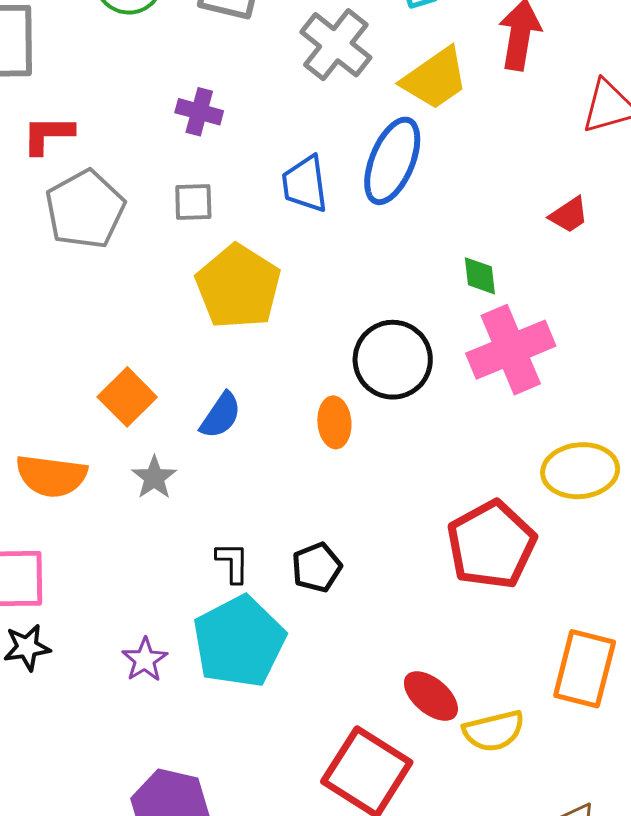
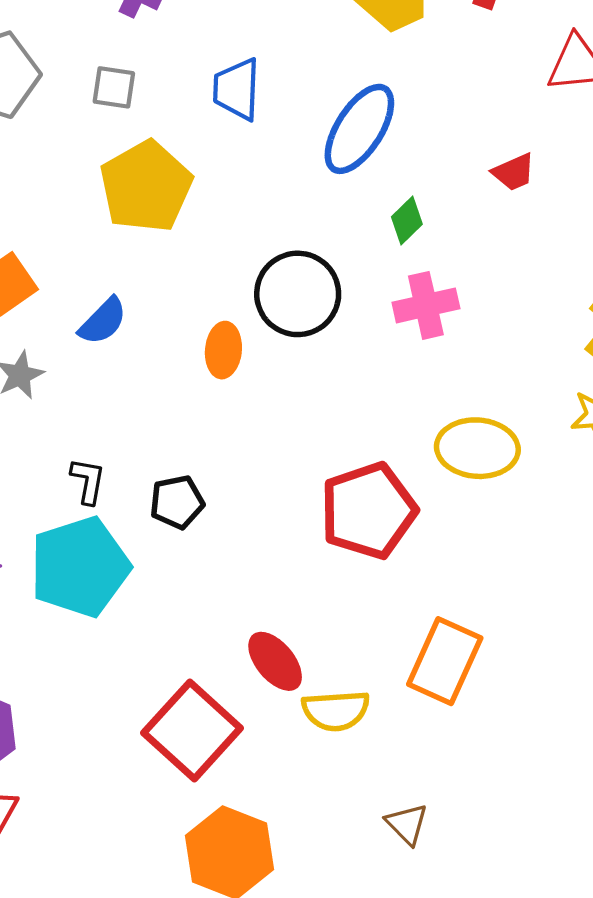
blue ellipse: (392, 161) -> (359, 129), moved
green diamond: (480, 276) -> (407, 221), turned 42
pink cross: (511, 350) -> (426, 305), size x0.7

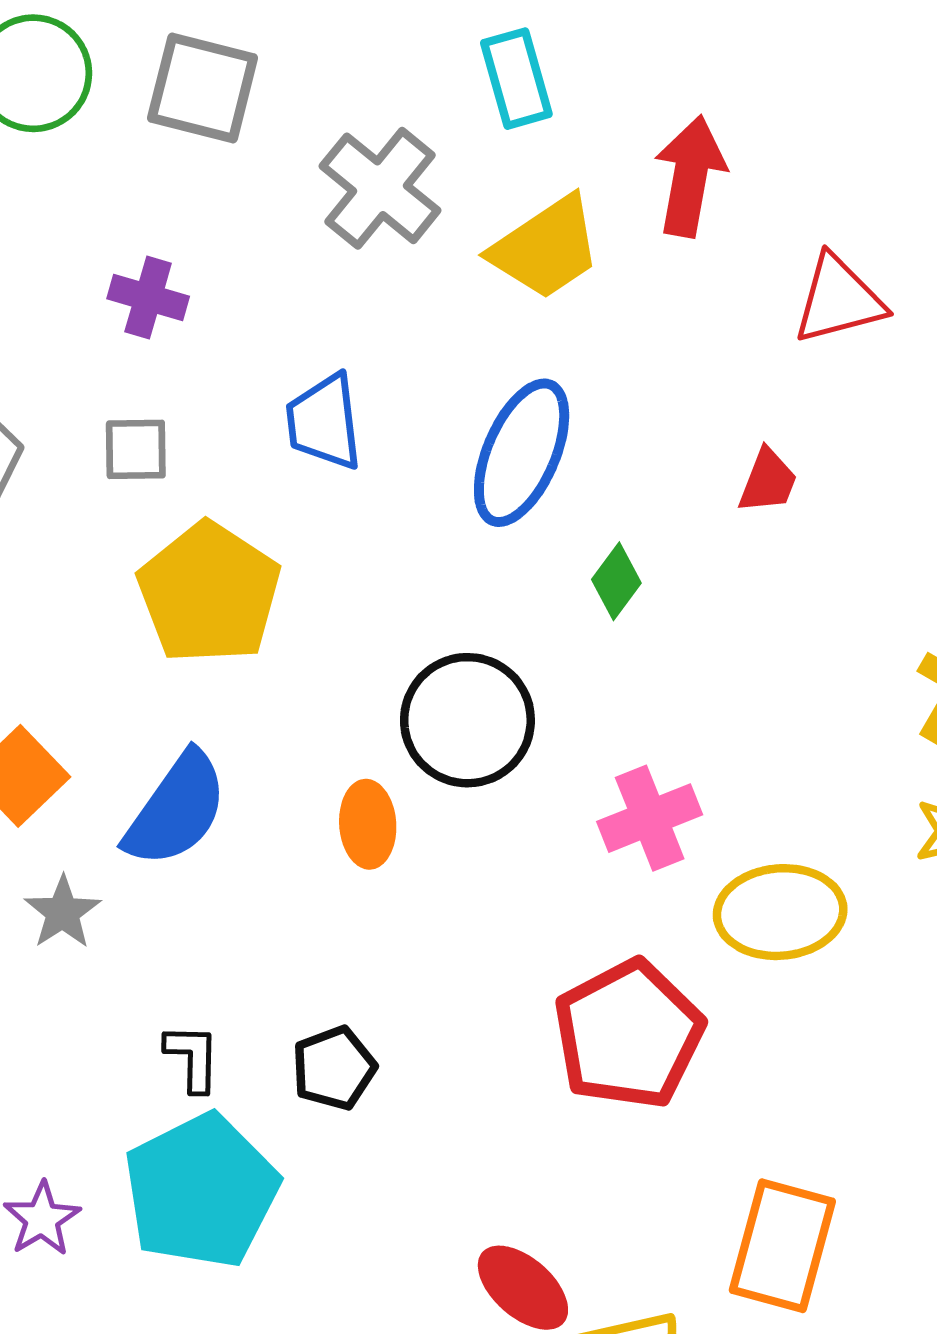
red trapezoid: (514, 172) -> (768, 481), turned -36
pink cross: (426, 305) -> (650, 818), moved
blue semicircle: (103, 321) -> (176, 810), size x1.5

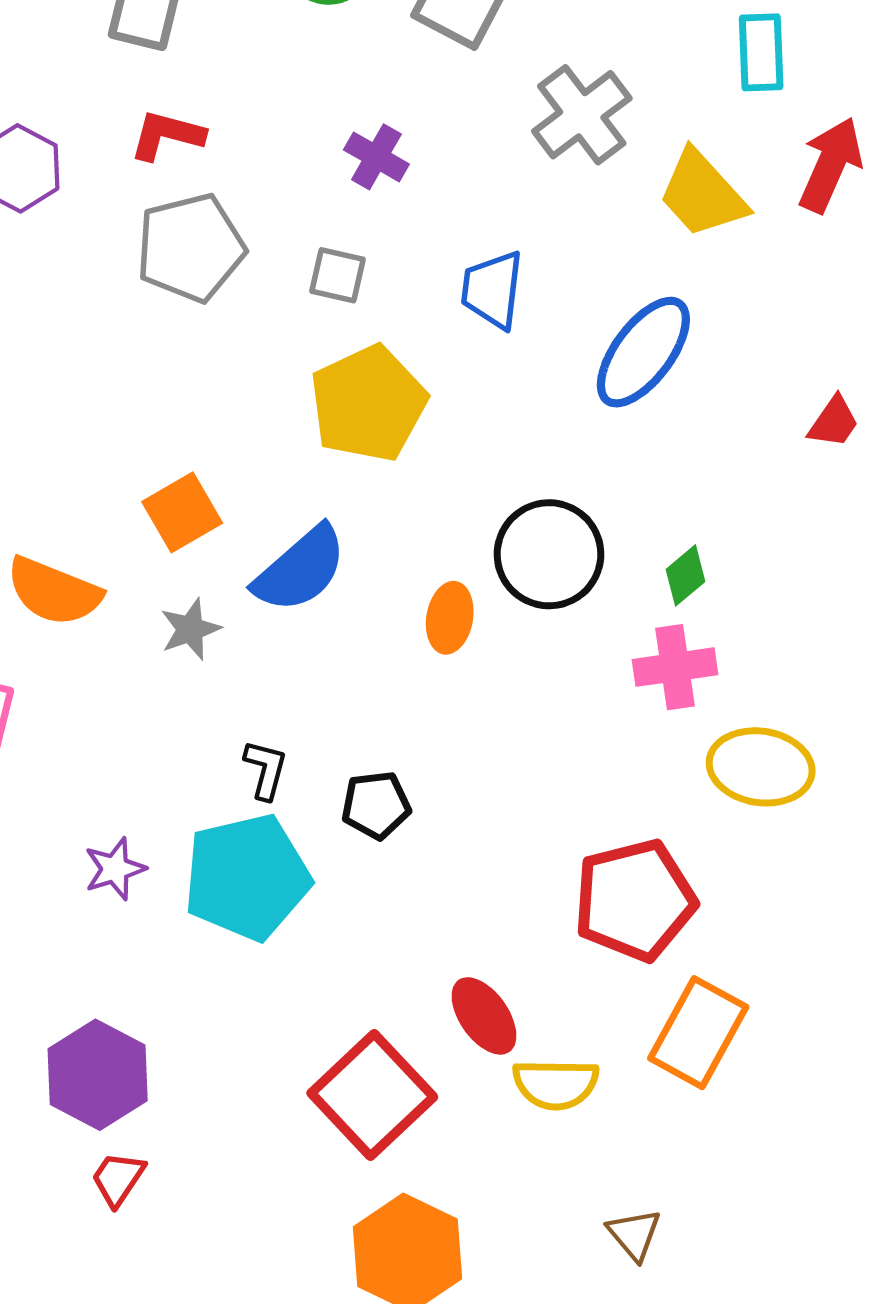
cyan rectangle: (516, 79) -> (761, 52), moved
yellow trapezoid: (546, 248) -> (702, 194), turned 68
green diamond: (616, 581) -> (685, 575), moved
red pentagon: (629, 1034) -> (635, 900), moved

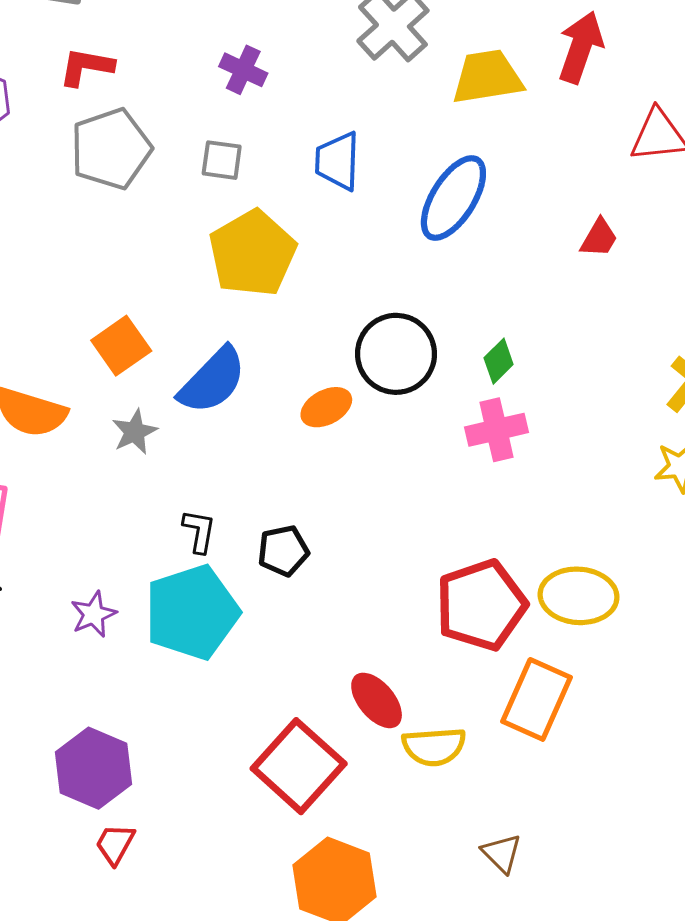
yellow trapezoid: (702, 194) -> (487, 77), turned 128
orange ellipse: (450, 618) -> (326, 407), turned 57
yellow ellipse: (761, 767) -> (579, 596), moved

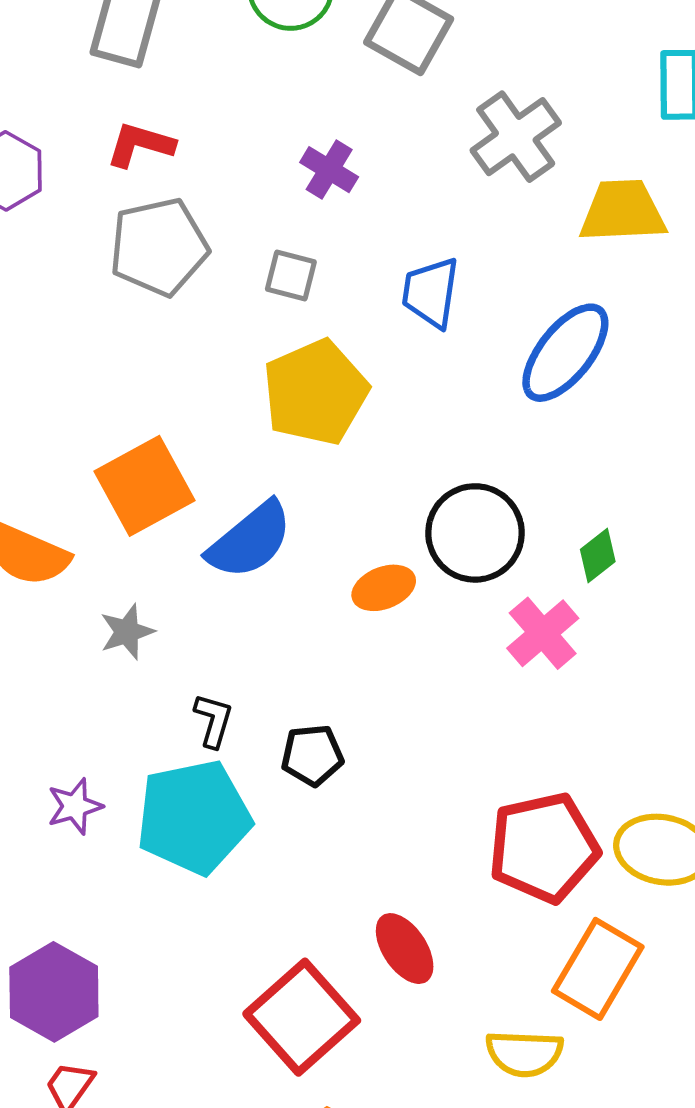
orange square: (121, 346) -> (145, 486), size x1.4
pink cross: (497, 430) -> (543, 633), moved, turned -34
gray star: (135, 432) -> (127, 632), moved
yellow semicircle: (434, 747) -> (524, 1053), moved

